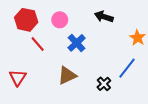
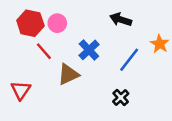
pink circle: (60, 20) -> (57, 23), moved
blue line: (127, 68) -> (129, 60), moved
brown triangle: (67, 75) -> (68, 74), moved

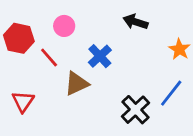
red hexagon: (30, 23) -> (19, 38), moved
blue line: (129, 60) -> (171, 93), moved
black cross: (121, 97) -> (136, 110), size x1.5

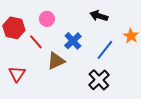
blue line: (171, 93) -> (105, 50), moved

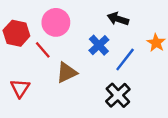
pink circle: (47, 19) -> (56, 22), size x1.5
blue cross: (73, 41) -> (99, 45), moved

